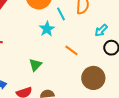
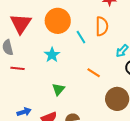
cyan star: (47, 29) -> (52, 55), moved

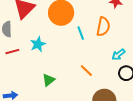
cyan star: (52, 55) -> (38, 44), moved
red line: (17, 68) -> (12, 52), turned -32

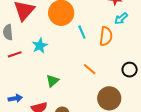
orange semicircle: (103, 27) -> (106, 36), moved
cyan arrow: (118, 55) -> (121, 18), moved

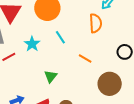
cyan line: (82, 32) -> (60, 37), moved

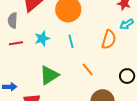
green triangle: (51, 76) -> (49, 75), size x1.5

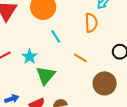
cyan star: (42, 38) -> (30, 57), moved

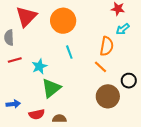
orange line: (80, 58) -> (100, 67), moved
brown circle: (105, 83) -> (108, 96), moved

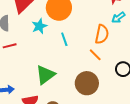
cyan star: (39, 66) -> (39, 26), moved
brown circle: (108, 96) -> (87, 83), moved

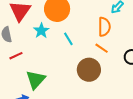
green triangle: (45, 75) -> (36, 80), moved
brown circle: (87, 83) -> (89, 70), moved

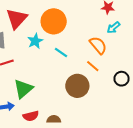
orange semicircle: (104, 27) -> (98, 45), turned -48
cyan line: (68, 39) -> (61, 53), turned -32

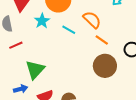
orange semicircle: (98, 45) -> (92, 20), moved
brown circle: (77, 86) -> (105, 66), moved

